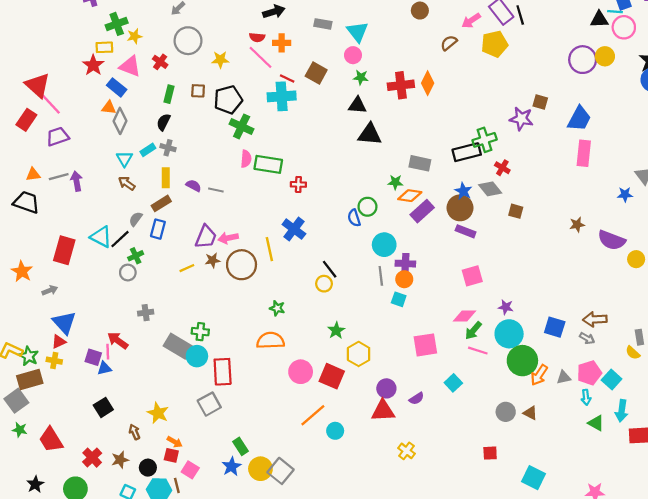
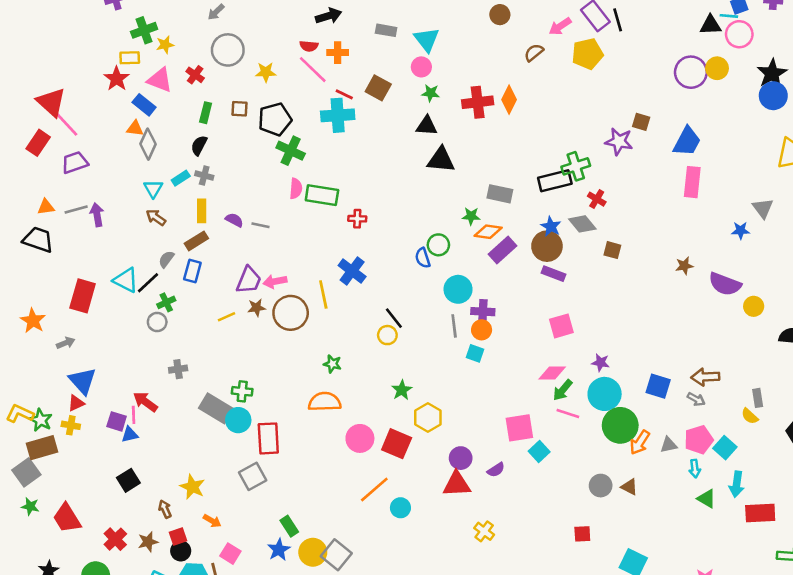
pink square: (425, 345) -> (519, 428), moved
red square: (171, 455) -> (178, 537), moved, turned -32

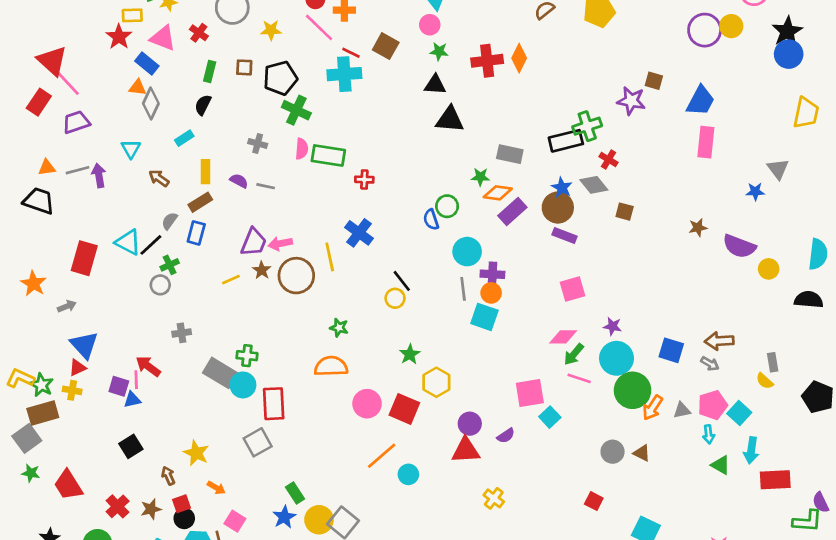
gray cross: (204, 176) -> (258, 143), moved
cyan triangle: (153, 189) -> (131, 149), moved
brown star: (257, 308) -> (262, 270), turned -30
cyan square: (475, 353) -> (484, 317), size x1.5
red square: (582, 534) -> (594, 501), turned 30

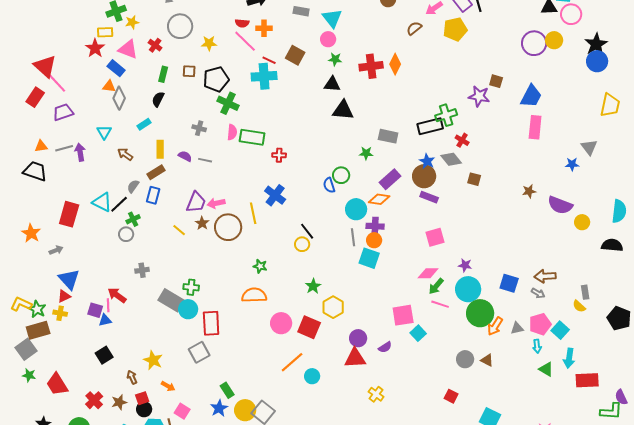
orange diamond: (498, 193) -> (379, 199), moved
yellow line: (231, 280) -> (179, 230), turned 64

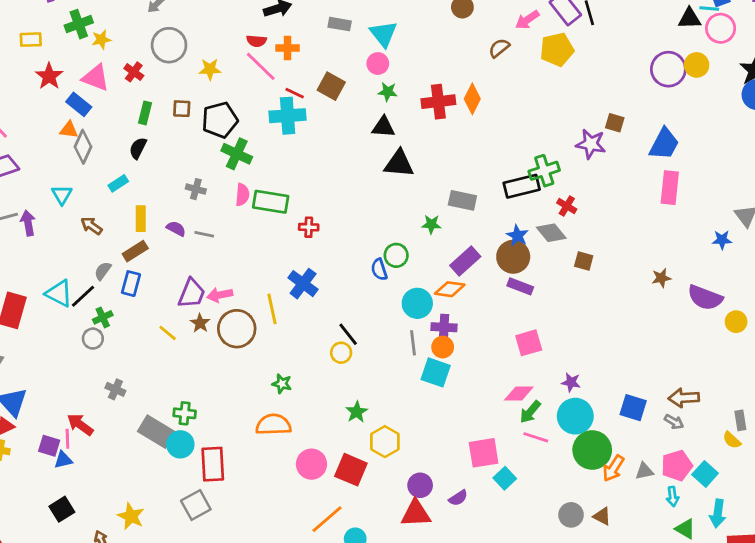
yellow rectangle: (105, 32) -> (31, 40), moved
gray cross: (142, 270) -> (115, 389), turned 32

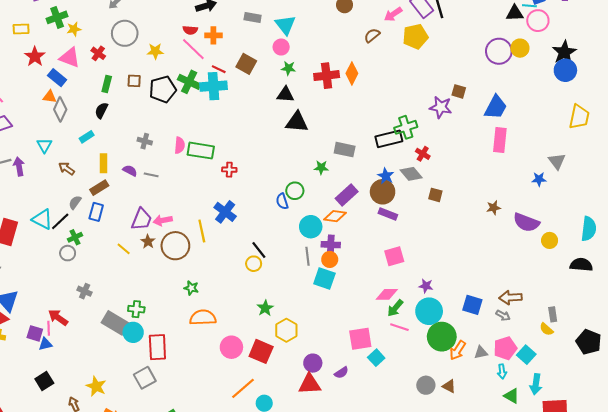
green cross: (237, 154) -> (189, 82), moved
green star: (282, 384) -> (191, 288), moved

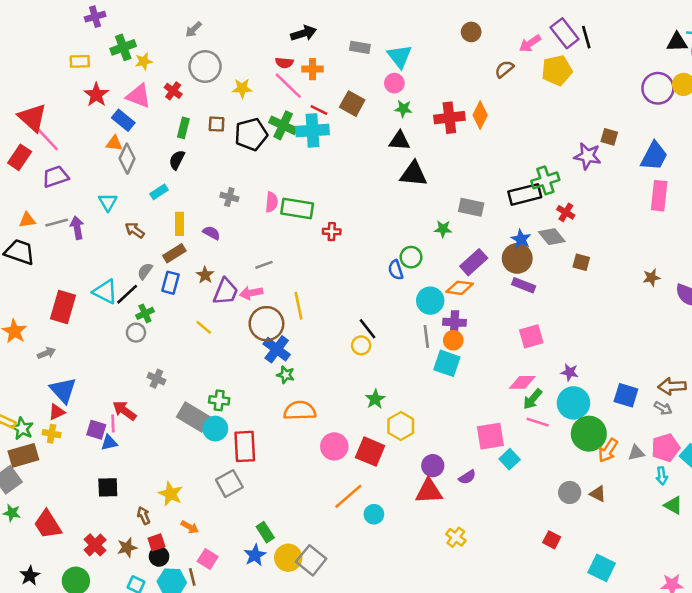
gray line: (151, 175) -> (264, 265), moved, turned -32
blue cross: (225, 212) -> (277, 349), moved
brown star: (148, 241) -> (205, 275), moved
black square: (44, 381) -> (108, 487), turned 30

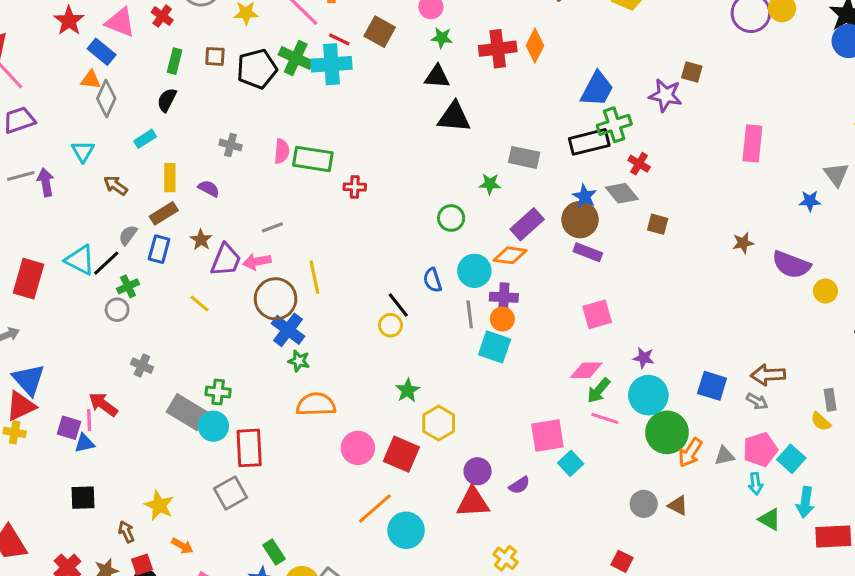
blue trapezoid: (654, 156) -> (597, 89), moved
blue semicircle: (396, 270) -> (432, 280), moved
red triangle: (57, 412) -> (21, 406), size x1.5
cyan circle: (374, 514) -> (406, 530), size x1.5

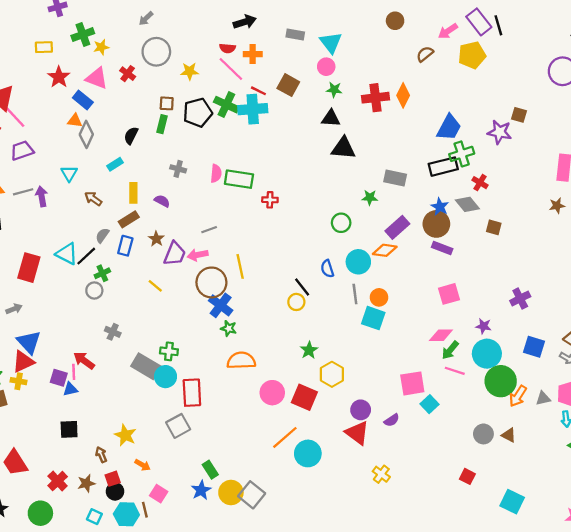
green rectangle: (175, 61) -> (162, 124), moved
brown star: (743, 243) -> (557, 206), moved
purple cross: (504, 297) -> (520, 299), moved, turned -30
red triangle: (473, 502) -> (357, 433), turned 40

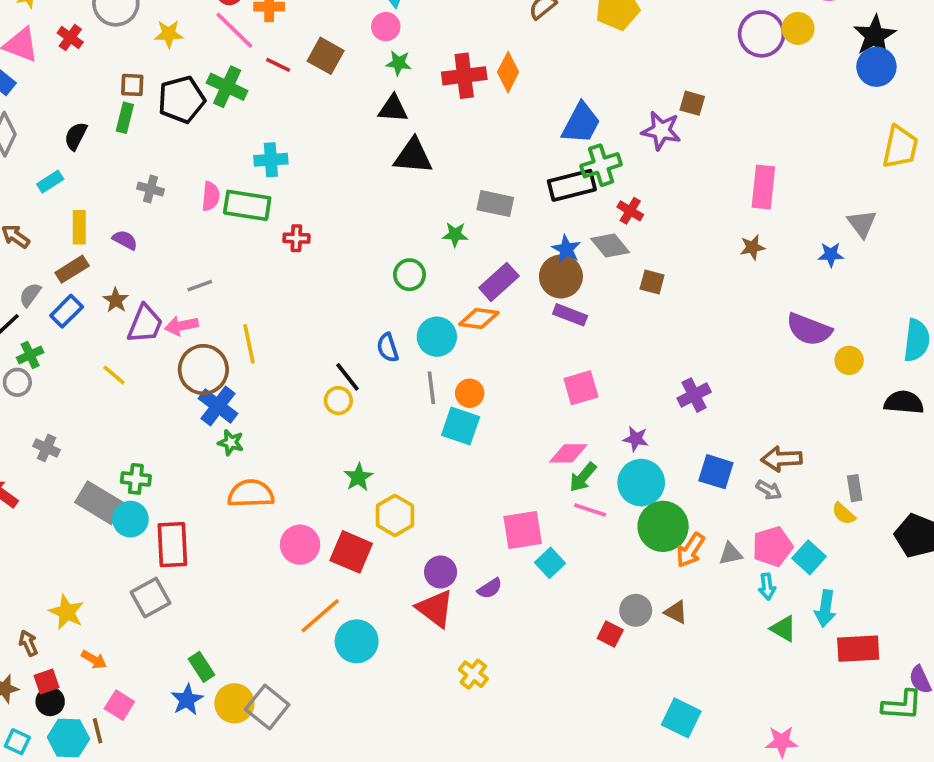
cyan cross: (253, 109) -> (271, 160), moved, size x0.7
blue rectangle: (125, 246) -> (67, 311), turned 30
red square: (467, 476) -> (610, 634), moved

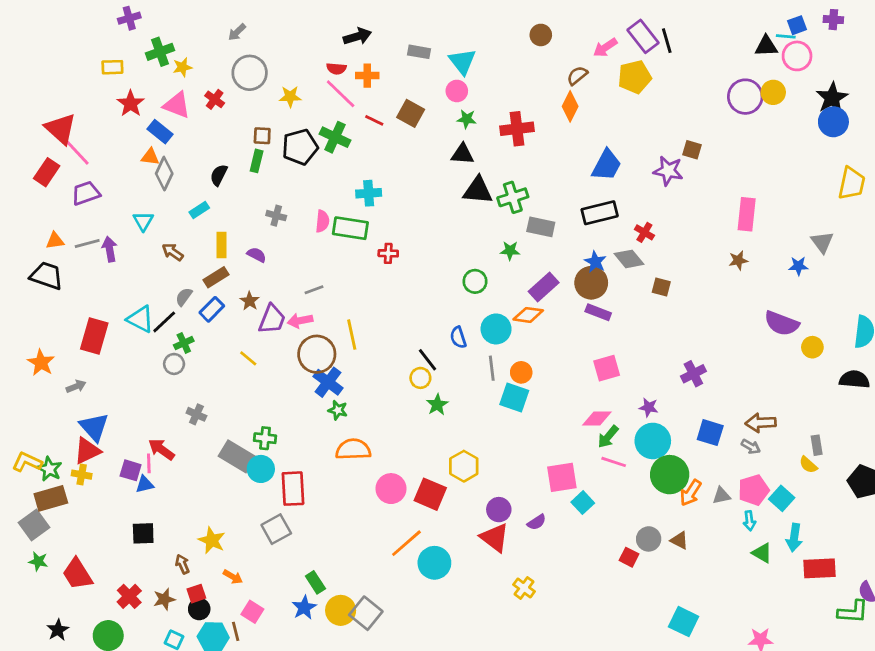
orange diamond: (508, 72) -> (570, 106), moved
green cross: (601, 165) -> (513, 197), moved
green star: (358, 477) -> (437, 405), moved

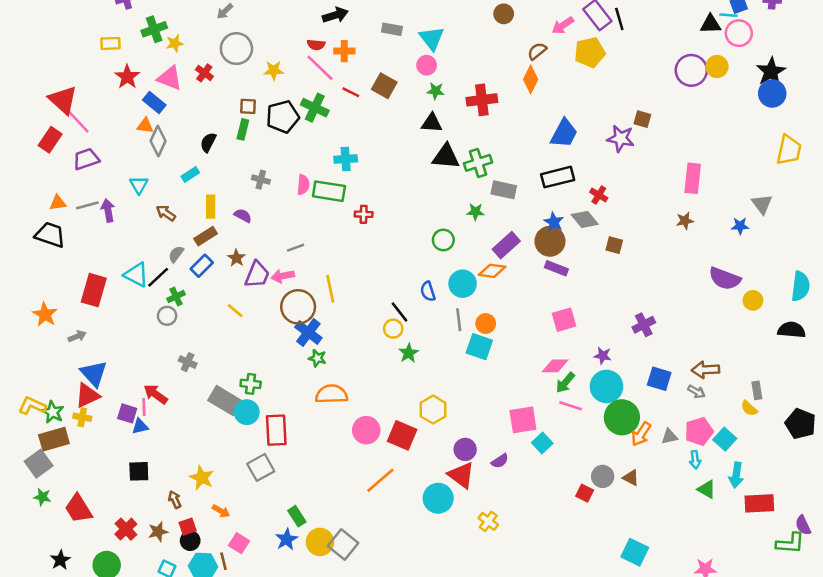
cyan circle: (434, 563) -> (438, 498), moved

